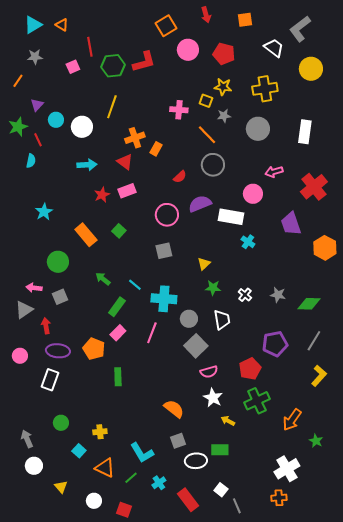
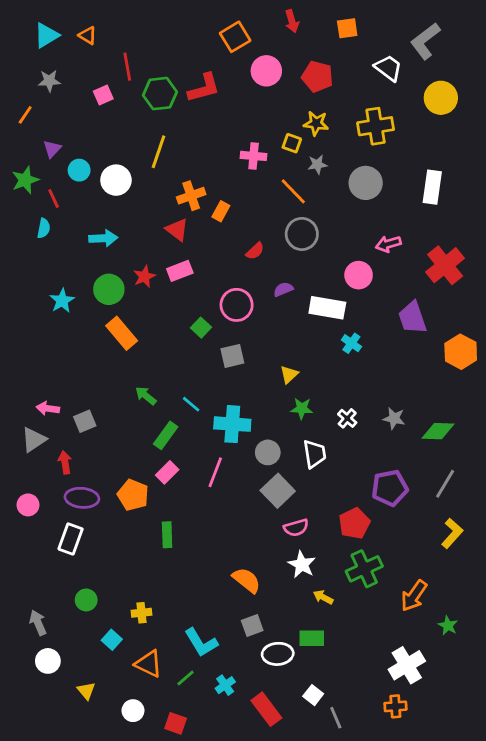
cyan arrow: (87, 165) -> (103, 238), moved
purple semicircle: (200, 204) -> (283, 289), size x0.6
green square: (119, 231) -> (201, 328), moved
green circle: (58, 262) -> (109, 289), moved

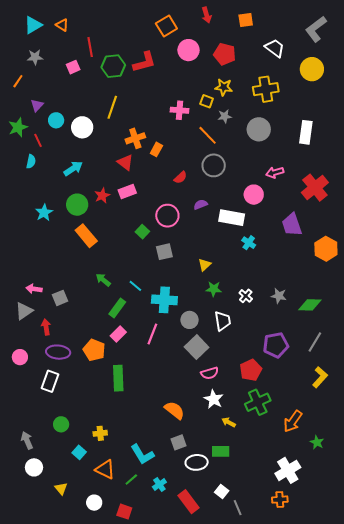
gray L-shape: (425, 41) -> (316, 29), moved
cyan arrow: (103, 238) -> (73, 168), turned -30
green rectangle: (167, 535) -> (118, 378), size x1.4

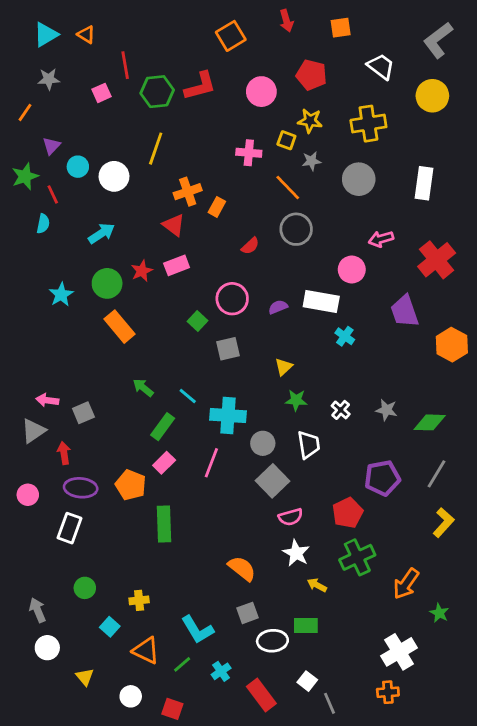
pink circle: (189, 50) -> (261, 92), moved
purple semicircle: (201, 205) -> (278, 307), moved

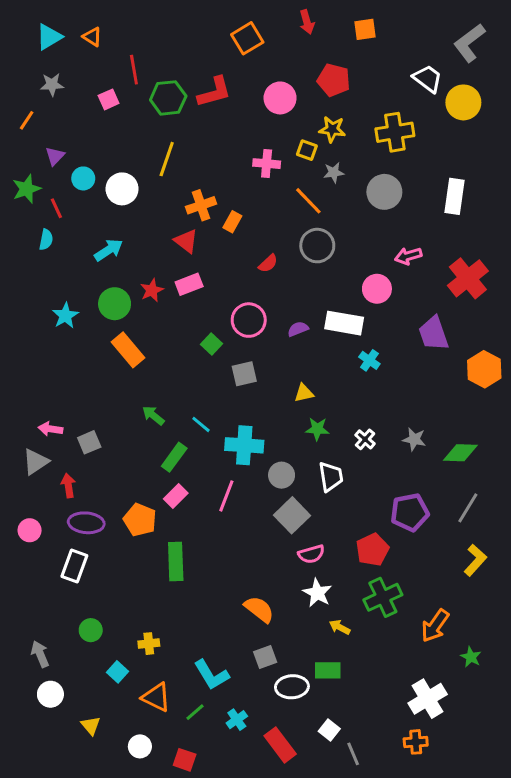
white trapezoid: (381, 67) -> (428, 79), moved
yellow triangle: (284, 367) -> (304, 393), turned 30

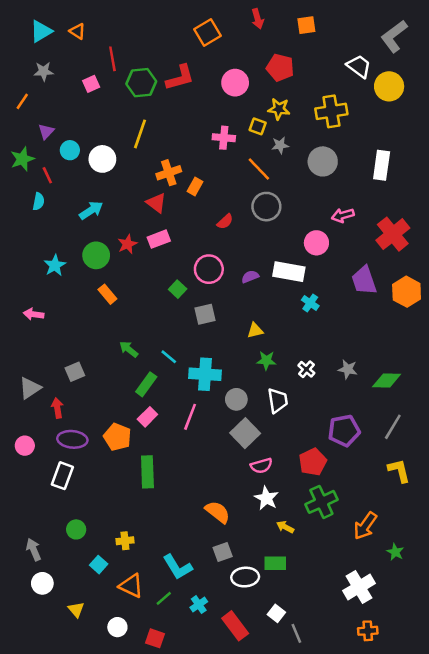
orange rectangle: (128, 350) -> (107, 294), size x0.7
orange hexagon: (484, 369) -> (407, 292), moved
pink arrow: (50, 429) -> (34, 314), moved
yellow L-shape: (475, 560) -> (399, 471), turned -56
orange cross: (416, 742) -> (368, 631), moved

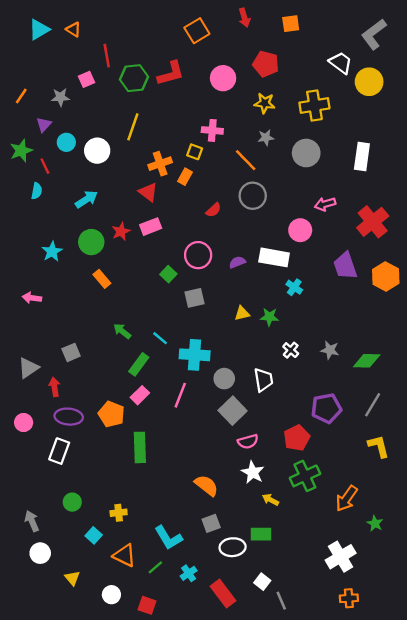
gray star: (44, 71) -> (60, 97), moved
yellow square: (258, 126) -> (195, 152), moved
green star: (266, 360) -> (269, 317), moved

